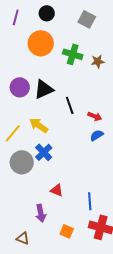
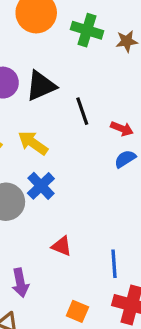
purple arrow: (41, 213) -> (20, 283), moved

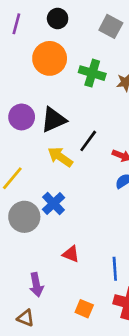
black line: (82, 111) -> (88, 141), turned 55
yellow arrow: (33, 143) -> (60, 157), moved

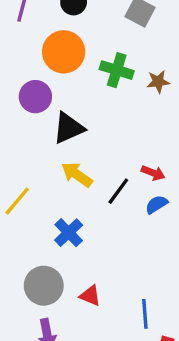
purple circle: (22, 117) -> (35, 97), moved
black line: (88, 141) -> (118, 191), moved
gray circle: (24, 217) -> (44, 286), moved

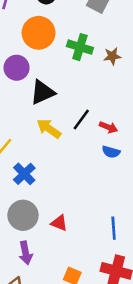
black line: (118, 191) -> (81, 119), moved
blue semicircle: (156, 204) -> (111, 152), turned -132
blue cross: (69, 233) -> (24, 174), moved
blue line: (145, 314) -> (114, 228), moved

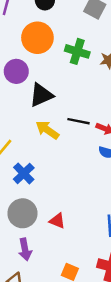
black line: (81, 119) -> (79, 121), turned 65

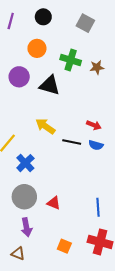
orange circle: (37, 38) -> (37, 48), size x0.7
black triangle: (41, 95) -> (50, 85), moved, turned 40
black line: (79, 121) -> (72, 142), moved

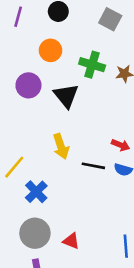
black triangle: (50, 85) -> (66, 96), turned 35
yellow arrow: (45, 126) -> (61, 146), turned -144

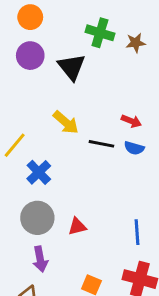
orange circle: (51, 50) -> (30, 17), moved
yellow arrow: (61, 146) -> (66, 122), turned -30
red triangle: (71, 241) -> (77, 226), turned -36

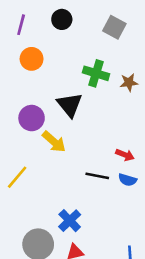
purple circle: (30, 56) -> (32, 118), moved
yellow arrow: (66, 122) -> (54, 142), moved
blue cross: (39, 172) -> (70, 221), moved

